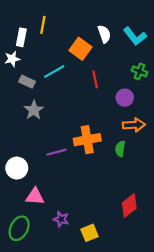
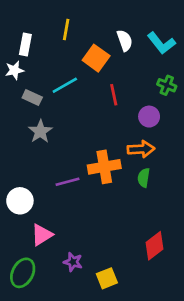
yellow line: (43, 25) -> (66, 30), moved
orange arrow: (134, 125) -> (141, 149), moved
pink triangle: (35, 196) -> (42, 235), turned -36

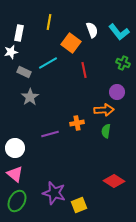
purple circle: (149, 117) -> (117, 92), moved
orange cross: (104, 167) -> (77, 123), size x0.6
pink triangle: (42, 235) -> (15, 174), moved, turned -48
red diamond: (155, 246) -> (114, 181), turned 70
purple star: (73, 262) -> (54, 193), size x1.6

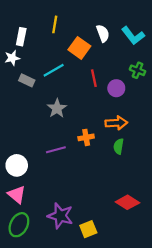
purple circle: (117, 92) -> (116, 88), moved
gray star: (30, 97) -> (57, 108), moved

